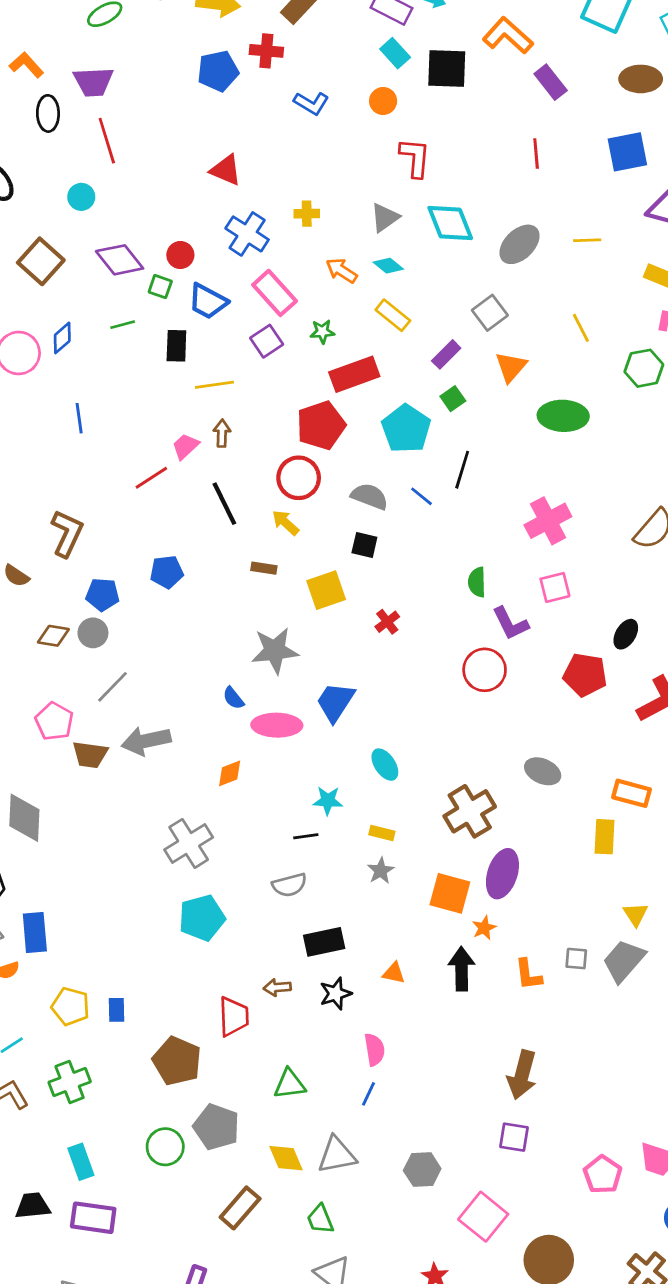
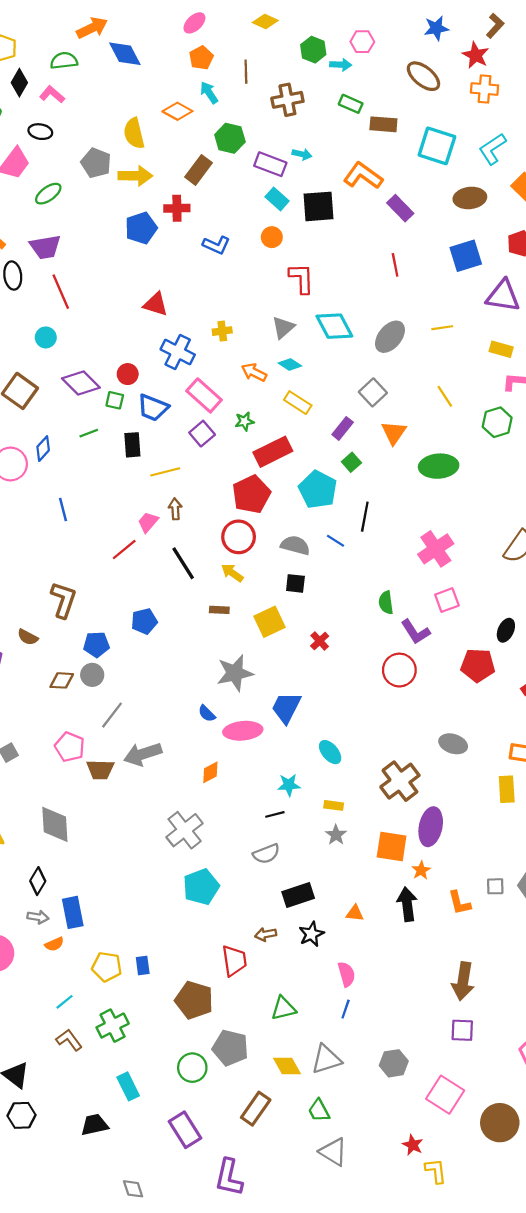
purple rectangle: (93, 1218) -> (185, 1130), moved, turned 56

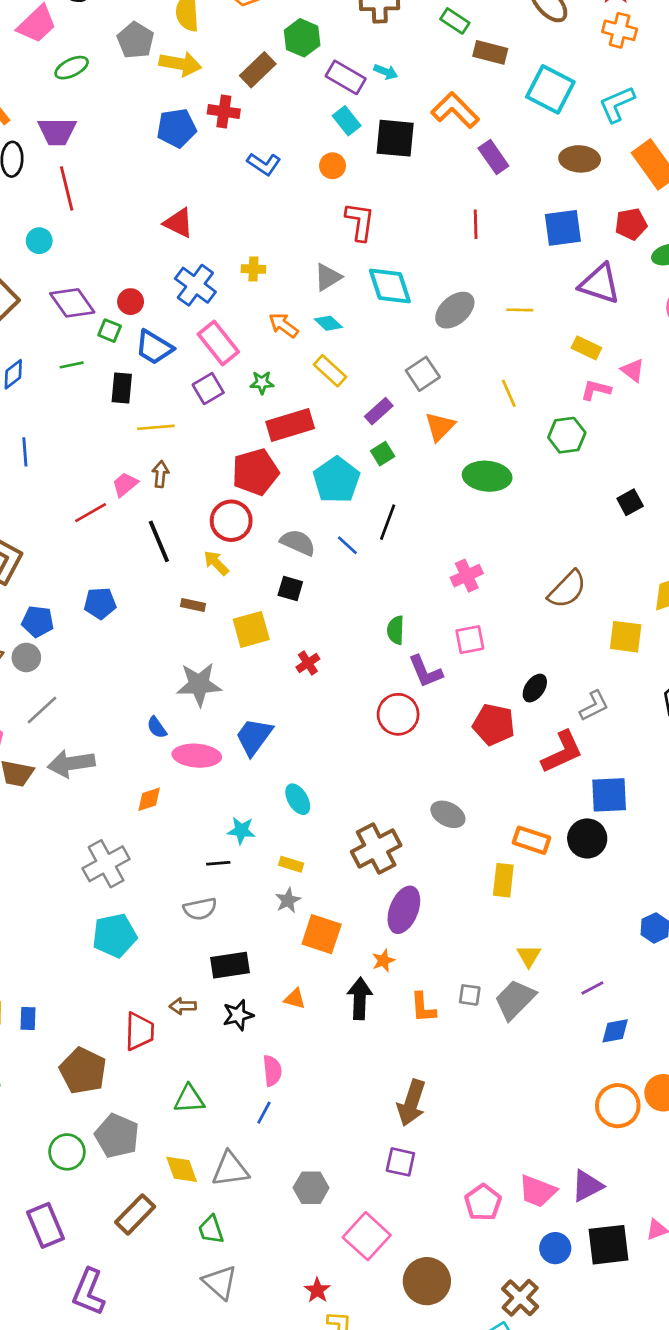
pink cross: (436, 549) -> (467, 576), size x0.7
orange square: (392, 847) -> (322, 934), moved

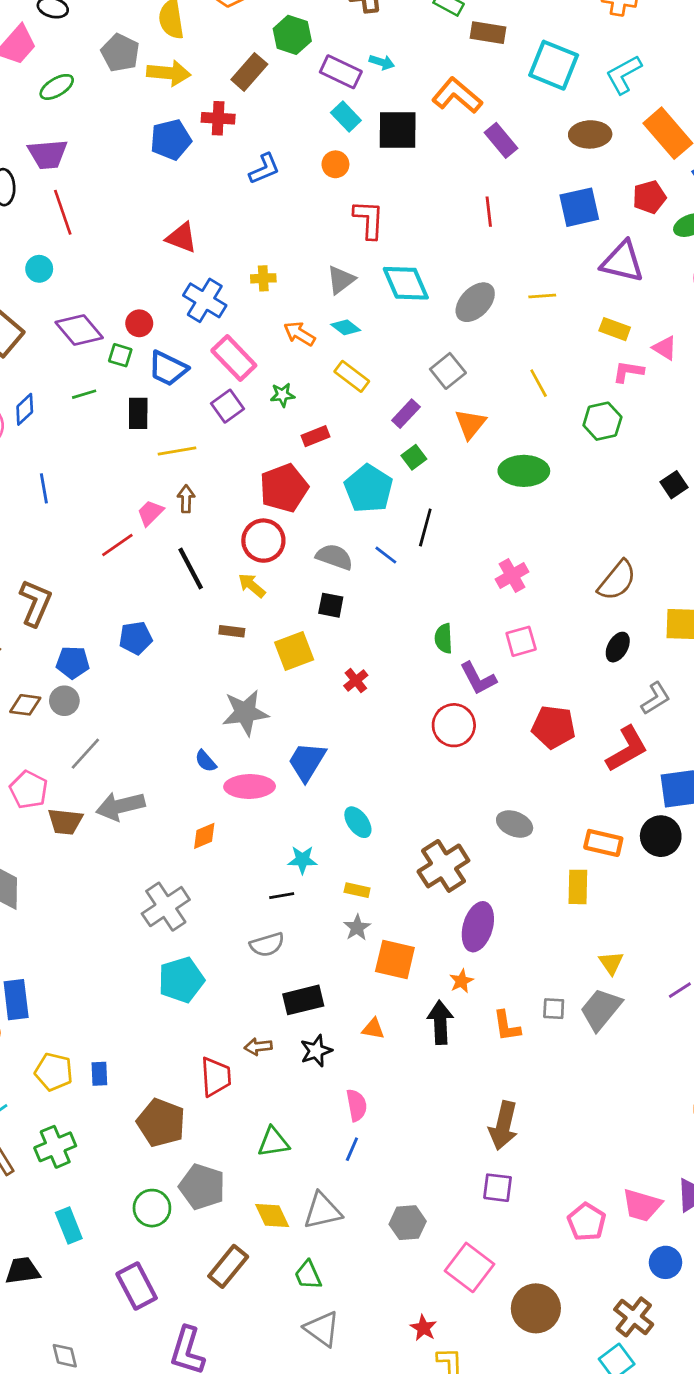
blue L-shape: (264, 164) -> (264, 169), turned -52
red rectangle: (290, 425) -> (315, 436), size x0.6
black ellipse: (535, 688) -> (618, 647), moved

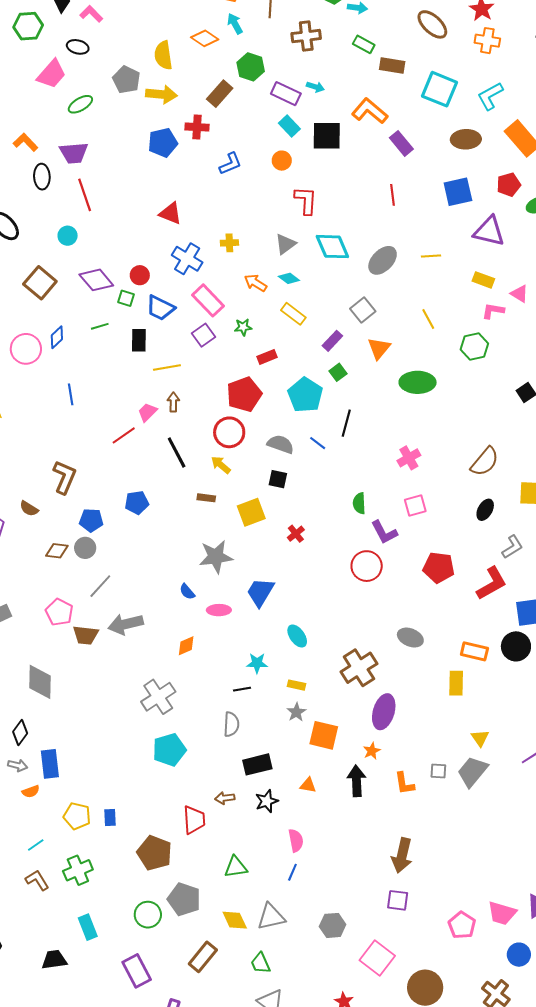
pink ellipse: (250, 786) -> (219, 610), size x0.7
gray semicircle: (267, 945) -> (231, 724), turned -70

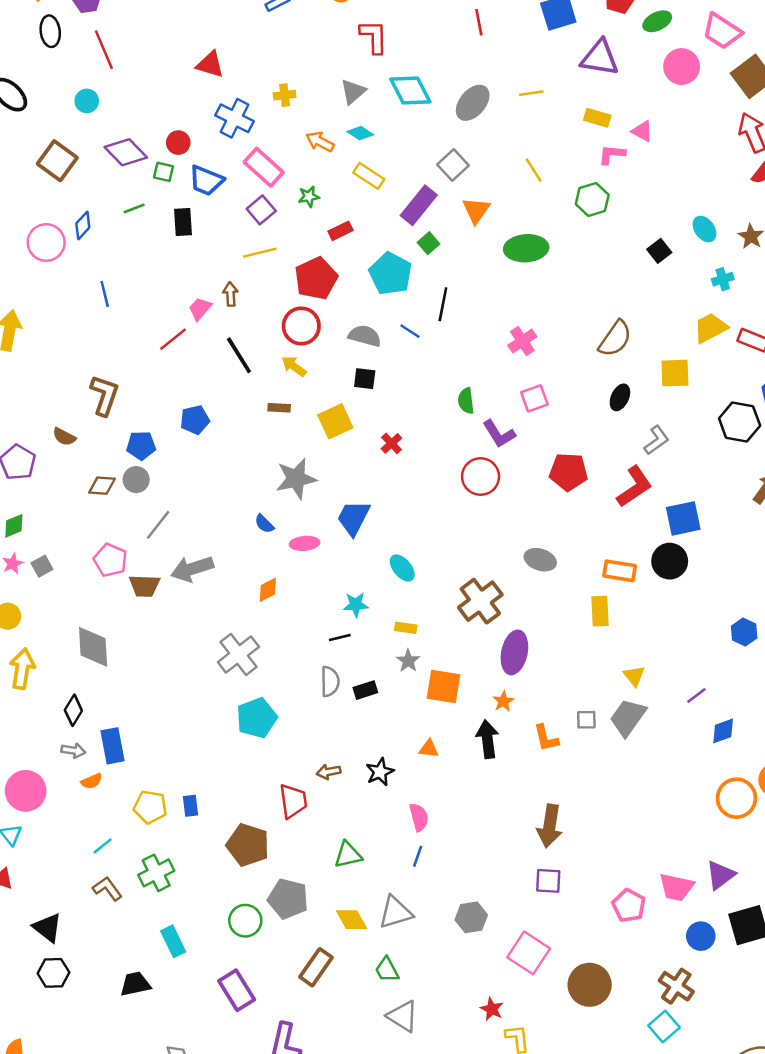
purple rectangle: (332, 341) -> (419, 205), size x1.5
yellow line: (167, 367) -> (260, 253), moved
black rectangle: (257, 764) -> (365, 690), moved, size x0.7

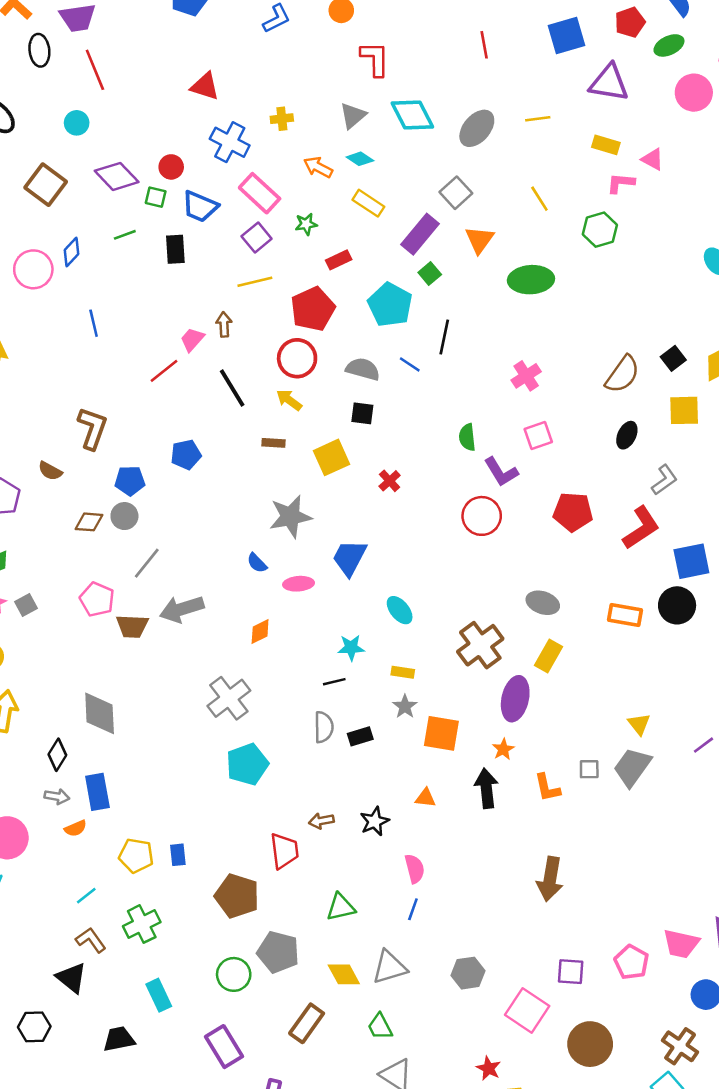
black square: (659, 251) -> (673, 358), moved
yellow rectangle: (600, 611) -> (549, 656), moved, turned 32
gray diamond: (93, 647) -> (100, 713), moved
purple square: (548, 881) -> (571, 972), moved
black triangle: (47, 928) -> (71, 978), moved

